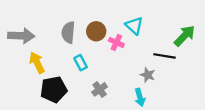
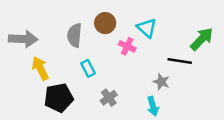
brown circle: (96, 31) -> (105, 23), moved

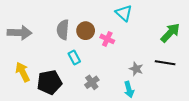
brown circle: (105, 23) -> (86, 31), moved
cyan triangle: (147, 28) -> (124, 13), moved
black line: (180, 61) -> (165, 63), moved
yellow arrow: (40, 68) -> (23, 72), moved

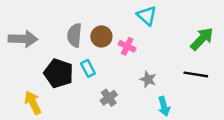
gray star: (136, 69) -> (148, 79), moved
yellow arrow: (23, 72) -> (33, 103), moved
black pentagon: (49, 82) -> (59, 73), moved, turned 30
cyan arrow: (129, 90) -> (164, 106), moved

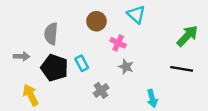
gray semicircle: (74, 35) -> (51, 34), moved
brown circle: (101, 36) -> (96, 21), moved
gray arrow: (23, 39) -> (22, 56), moved, size x0.6
gray star: (148, 79) -> (126, 67), moved

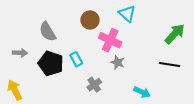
gray semicircle: (51, 34) -> (48, 32), turned -36
pink cross: (118, 43) -> (110, 40), size x1.5
yellow arrow: (31, 95) -> (15, 90), moved
cyan arrow: (152, 98) -> (142, 92), turned -49

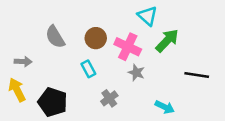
brown circle: (90, 20) -> (96, 38), moved
green arrow: (175, 34) -> (167, 41), moved
black pentagon: (51, 63) -> (53, 102), moved
yellow arrow: (15, 90) -> (17, 90), moved

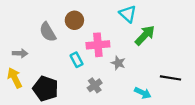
brown circle: (96, 38) -> (74, 20), moved
pink cross: (128, 47) -> (98, 45), moved, turned -30
black line: (197, 75) -> (170, 78), moved

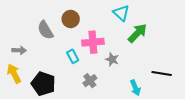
cyan arrow: (143, 93) -> (135, 88), turned 42

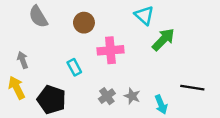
gray semicircle: (45, 30) -> (38, 17), moved
gray arrow: (19, 50) -> (23, 60), turned -112
cyan rectangle: (73, 56) -> (74, 67), moved
gray star: (112, 59) -> (132, 96), moved

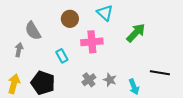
cyan triangle: (144, 15) -> (105, 13), moved
gray semicircle: (38, 17) -> (33, 31), moved
gray arrow: (23, 60) -> (19, 50), turned 32
yellow arrow: (17, 88) -> (14, 84), moved, turned 42

